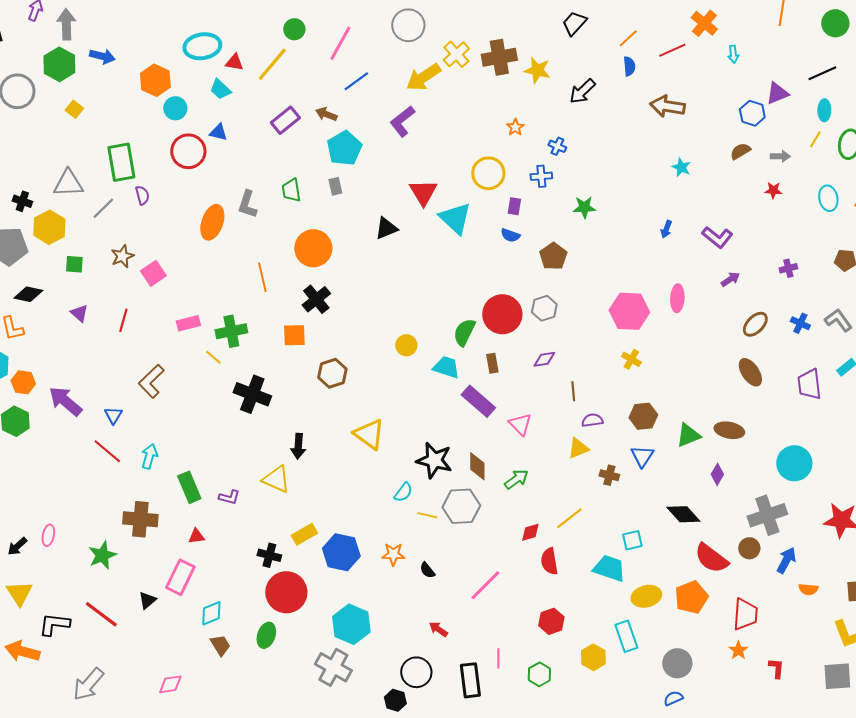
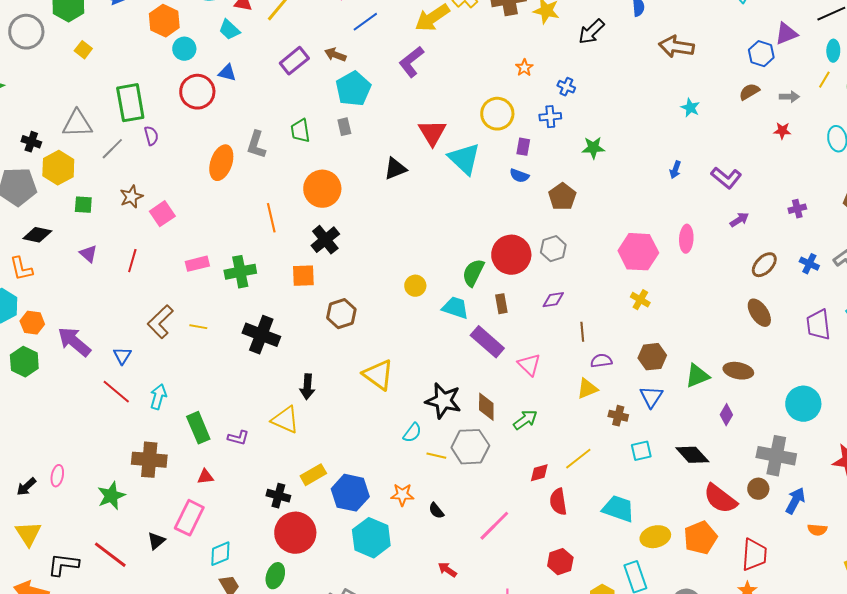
yellow line: (213, 357) -> (198, 327), moved, turned -30
gray cross: (767, 515) -> (776, 456), turned 30
cyan square: (632, 540) -> (641, 451), moved
cyan hexagon: (351, 624) -> (371, 538), moved

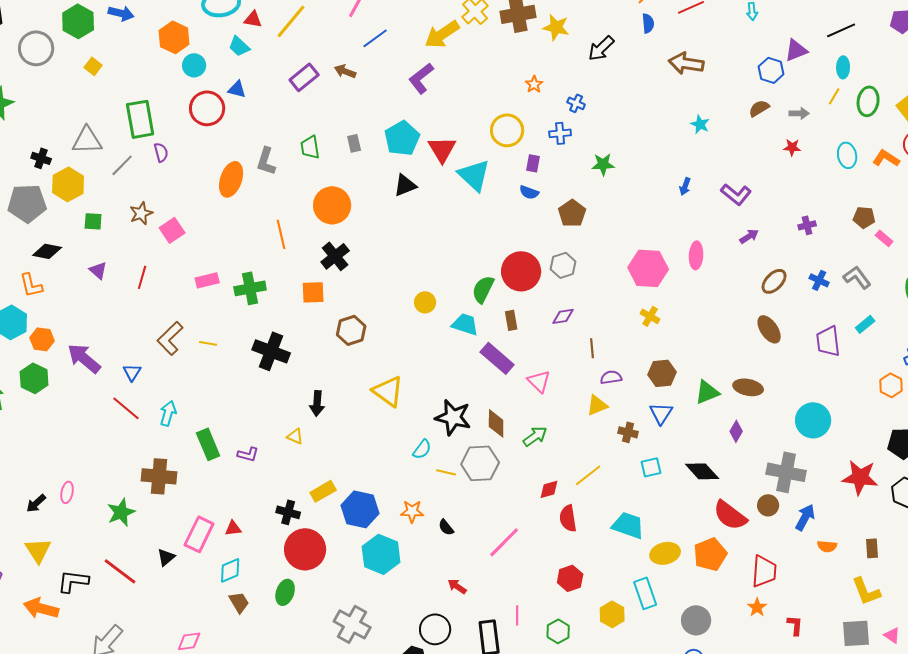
cyan pentagon: (353, 89) -> (402, 138), moved
yellow triangle: (285, 420) -> (295, 436), size x0.6
red triangle: (205, 477) -> (233, 528), moved

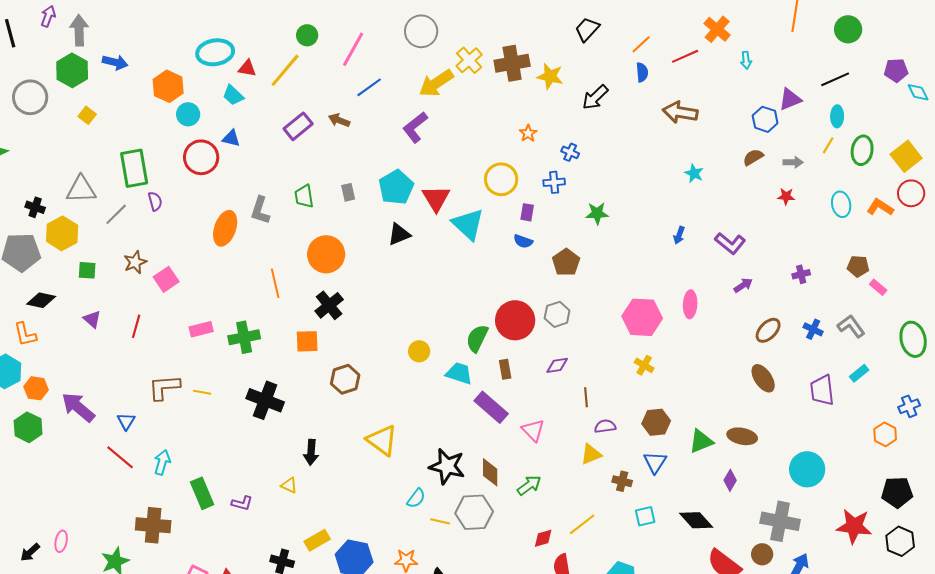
brown L-shape: (170, 338) -> (164, 387), turned 40

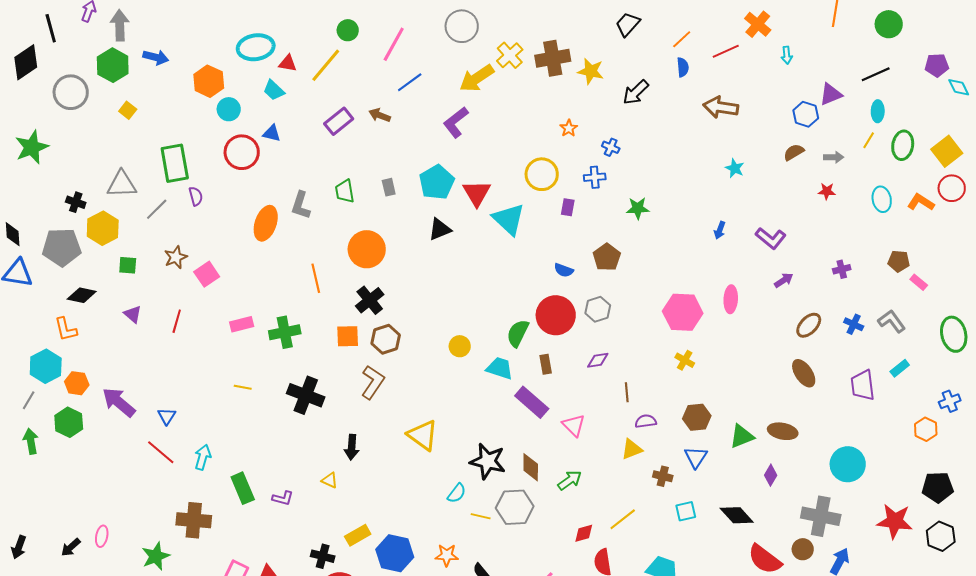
blue semicircle: (523, 241) -> (564, 270), moved
brown hexagon: (345, 379) -> (386, 339), moved
brown L-shape: (164, 387) -> (373, 382), moved, turned 128

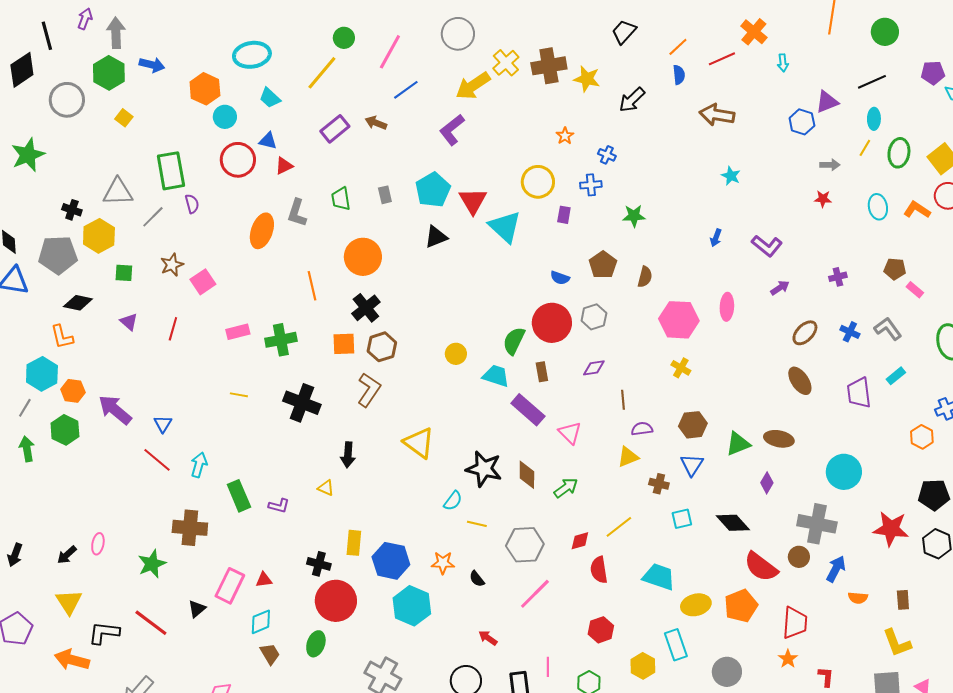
red triangle: (288, 63) -> (284, 166), moved, turned -36
brown semicircle: (794, 152) -> (645, 277), moved, turned 135
gray hexagon: (515, 507) -> (525, 545), moved
yellow rectangle: (358, 535) -> (354, 543), turned -55

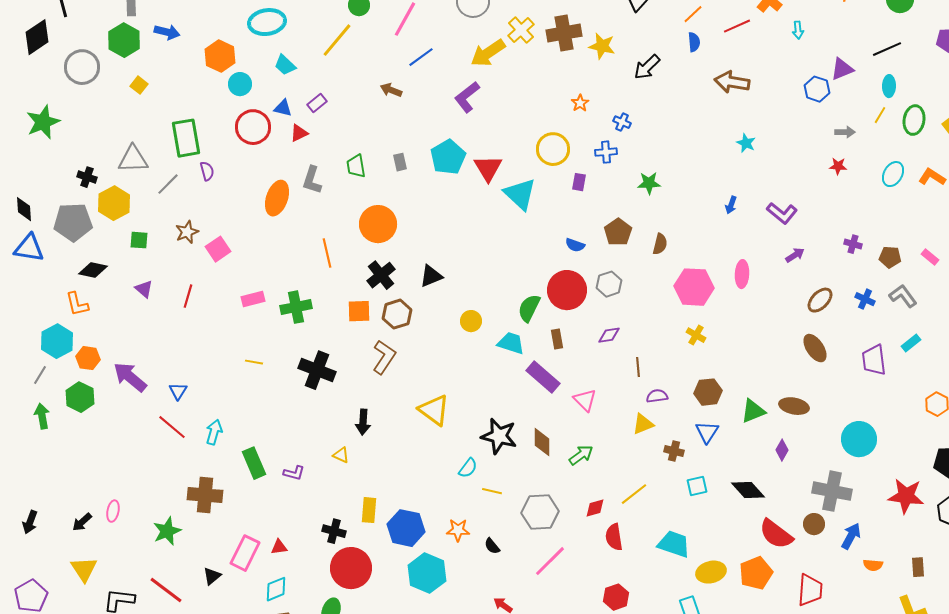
purple rectangle: (335, 129) -> (317, 103), moved, size x0.7
cyan ellipse: (878, 207) -> (893, 174), turned 40
black triangle: (436, 237) -> (431, 276), moved
brown pentagon: (895, 269) -> (890, 257), moved
purple cross: (838, 277) -> (853, 244), turned 30

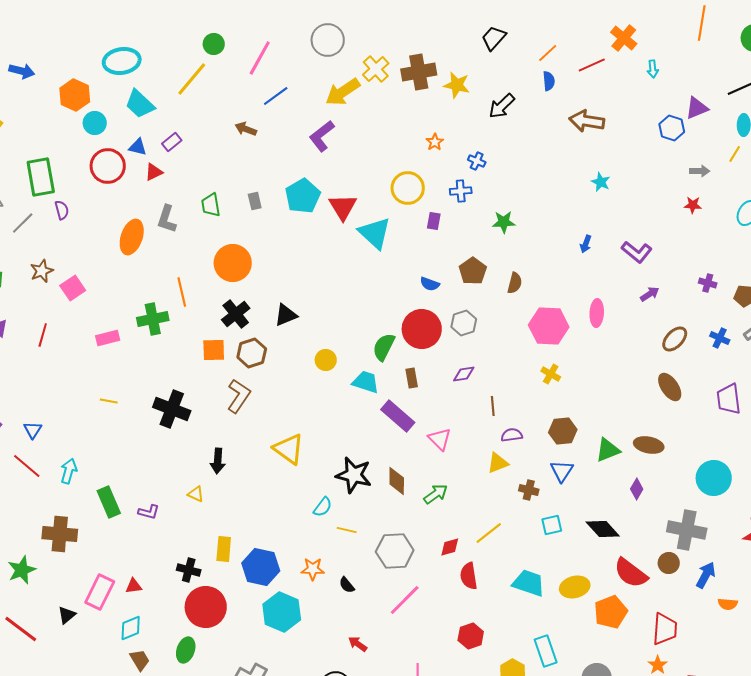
cyan trapezoid: (285, 65) -> (140, 104), size x1.4
green cross: (296, 307) -> (153, 319), moved
yellow ellipse: (711, 572) -> (575, 587), moved

